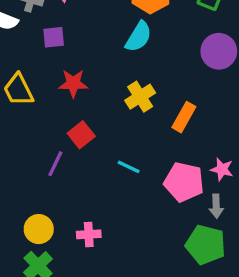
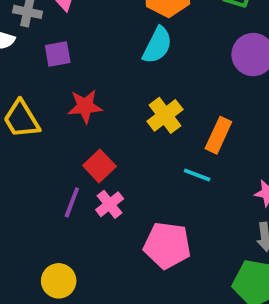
cyan line: (129, 167) -> (197, 175), moved
pink pentagon: (184, 182) -> (167, 245), moved
pink cross: (89, 234) -> (110, 204), moved, turned -30

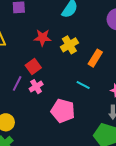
red star: (85, 106) -> (43, 38), moved
cyan line: (197, 175) -> (83, 85), moved

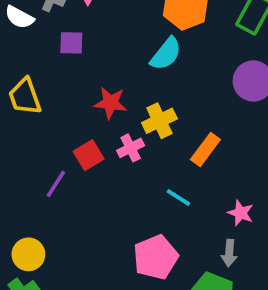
pink cross: (36, 87) -> (131, 148), moved
pink pentagon: (63, 111) -> (156, 257), moved, turned 30

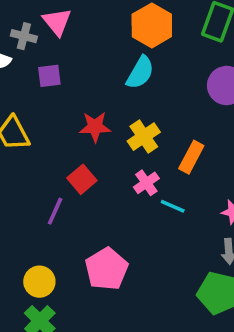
pink cross: (131, 148) -> (146, 183), moved
pink pentagon: (156, 257) -> (107, 269), moved

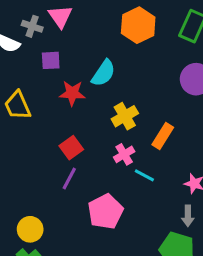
cyan semicircle: (140, 72) -> (103, 73), moved
red star: (95, 127) -> (72, 93), moved
purple line: (55, 211) -> (69, 178), moved
pink pentagon: (107, 269) -> (105, 211), moved

